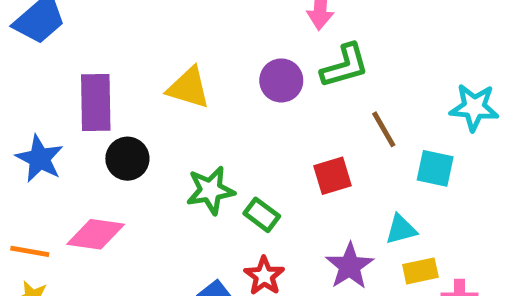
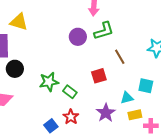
yellow triangle: (188, 88) -> (19, 22), moved
cyan square: (435, 168) -> (146, 86), moved

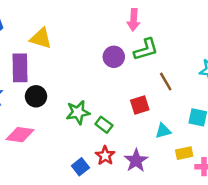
cyan triangle: (127, 98) -> (163, 131), moved
purple star: (106, 113) -> (136, 161), moved

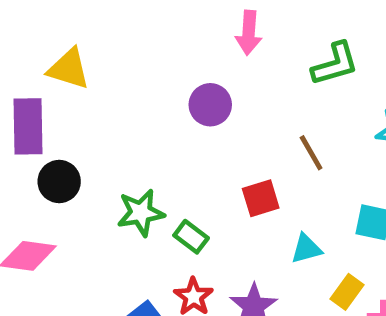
green L-shape: (146, 49) -> (335, 64), moved
yellow rectangle: (184, 153) -> (347, 292), turned -42

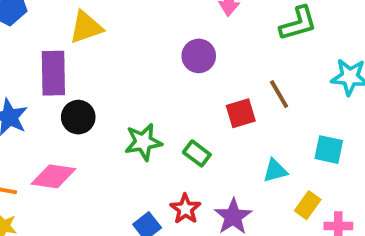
yellow triangle: (69, 69) -> (86, 27), turned -36
red square: (261, 198) -> (241, 113), moved
green rectangle: (191, 237) -> (197, 153), moved

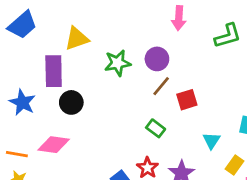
brown line: (279, 94) -> (161, 86), moved, turned 70
green star: (143, 142) -> (118, 63), moved
cyan triangle: (275, 171) -> (211, 141), turned -42

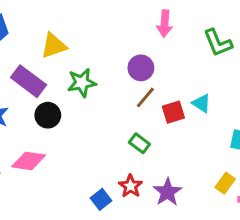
green L-shape: (228, 36) -> (218, 43), turned 84
green star: (118, 63) -> (82, 83), moved
purple rectangle: (54, 71) -> (29, 81), turned -52
cyan triangle: (211, 141) -> (201, 103), moved, turned -30

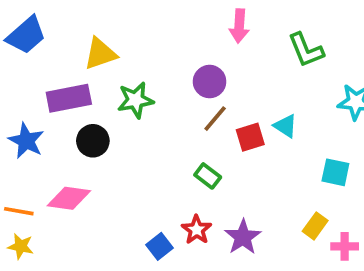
purple rectangle: (29, 81) -> (69, 98), turned -48

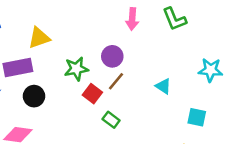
green L-shape: (306, 50) -> (174, 19), moved
green star: (135, 100) -> (76, 69), moved
red square: (250, 137) -> (92, 94), moved, turned -36

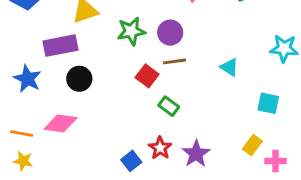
green star: (76, 69) -> (131, 31), moved
brown line: (116, 81) -> (174, 61), turned 42

